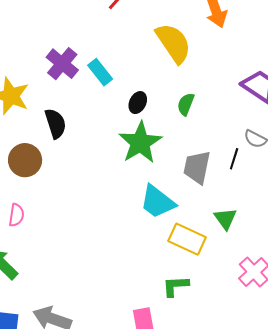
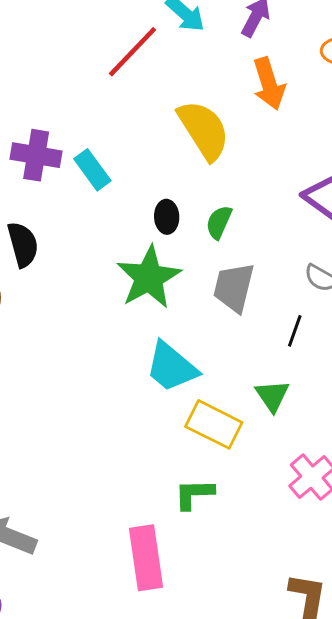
purple cross: (62, 64) -> (36, 155), turned -32
black ellipse: (138, 103) -> (167, 217), moved, turned -30
black line: (234, 159) -> (295, 331), moved
gray trapezoid: (197, 167) -> (234, 287), moved

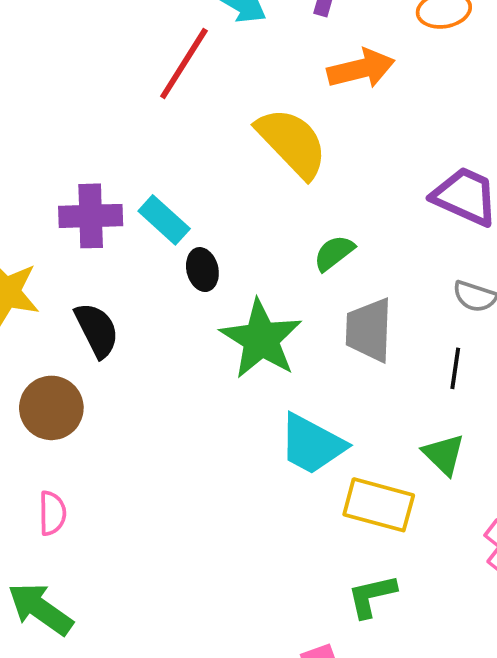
orange arrow: (269, 84) -> (361, 69), turned -75
black ellipse: (167, 217) -> (202, 270), moved
green semicircle: (219, 222) -> (334, 253), turned 40

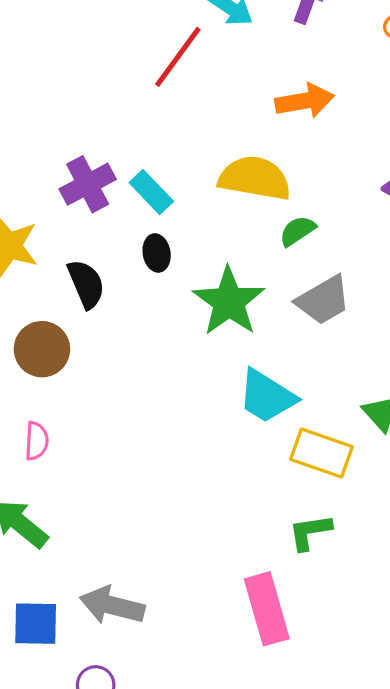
orange arrow: (361, 69) -> (305, 101), moved
yellow semicircle: (292, 143) -> (255, 178), moved, turned -40
purple cross: (91, 216) -> (88, 184), turned -30
black ellipse: (202, 270) -> (157, 253), moved
gray trapezoid: (369, 330) -> (323, 300), turned -126

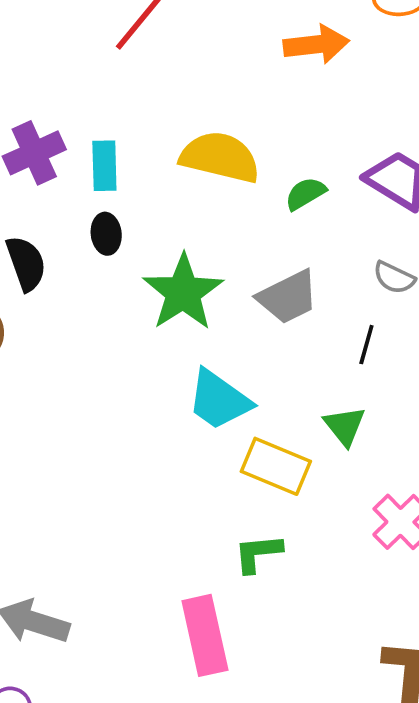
orange arrow: (305, 101) -> (316, 44), moved
cyan rectangle: (151, 192) -> (104, 166), turned 39
green semicircle: (297, 231) -> (305, 194), moved

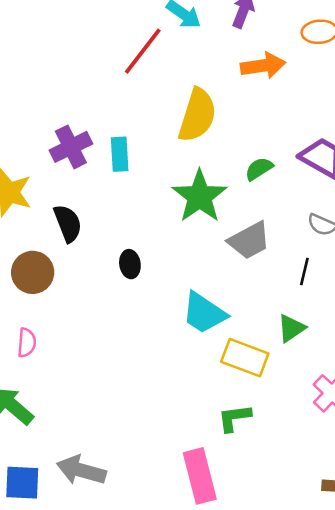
yellow semicircle: (220, 157) -> (197, 115), moved, turned 96
black ellipse: (106, 234) -> (130, 264), moved
green star: (183, 292) -> (200, 196), moved
green triangle: (345, 426) -> (291, 328), turned 36

